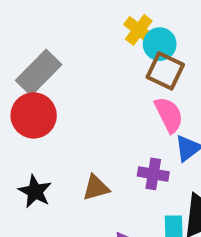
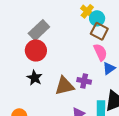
purple cross: (153, 174) -> (84, 81), moved
brown triangle: (96, 188) -> (64, 86), size x1.5
black star: (35, 191) -> (35, 78), moved

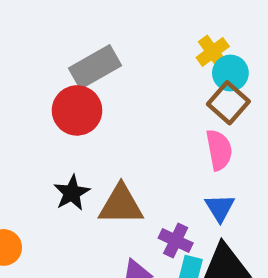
blue triangle: (109, 68) -> (220, 208), moved, turned -40
black star: (35, 78) -> (72, 193), moved
purple cross: (84, 81) -> (176, 241), moved

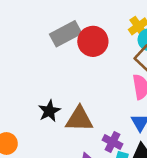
red circle: (77, 110) -> (93, 41), moved

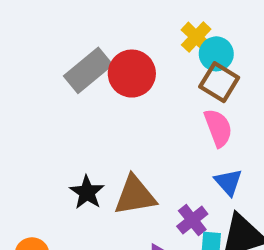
purple cross: (112, 142) -> (192, 220), turned 36

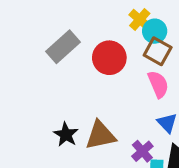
red circle: (132, 74) -> (109, 58), moved

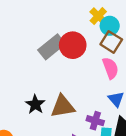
gray rectangle: (63, 47) -> (52, 47), moved
purple cross: (142, 151) -> (95, 121), turned -35

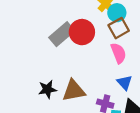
brown square: (111, 42) -> (119, 28), turned 30
black star: (35, 104) -> (47, 89), turned 30

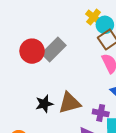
red circle: (82, 32) -> (32, 51), moved

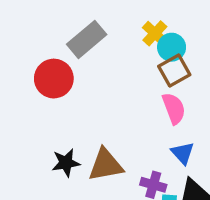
gray rectangle: (54, 50) -> (87, 39), moved

